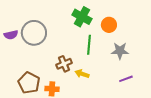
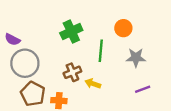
green cross: (82, 17) -> (71, 32), moved, turned 36
gray circle: (34, 33) -> (25, 63), moved
purple semicircle: (11, 35) -> (12, 39), turned 40

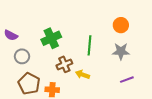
orange circle: (123, 28) -> (121, 25), moved
green cross: (71, 32) -> (51, 38), moved
gray circle: (25, 63) -> (22, 56), size x0.6

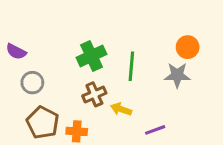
orange circle: (121, 25) -> (188, 47), moved
green cross: (51, 38) -> (91, 56), moved
purple line: (127, 80) -> (155, 130), moved

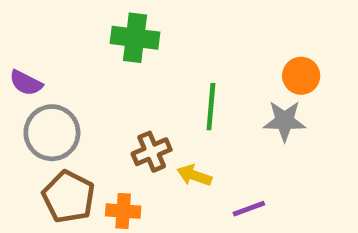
green cross: (91, 56) -> (135, 38), moved, turned 32
gray circle: (32, 83) -> (52, 133), size x1.5

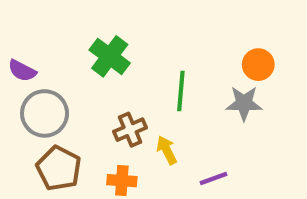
green cross: (135, 38) -> (110, 56), moved, turned 30
yellow arrow: (194, 175) -> (167, 150), turned 44
orange cross: (123, 211) -> (122, 181), moved

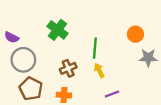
gray star: (244, 103) -> (148, 58), moved
yellow arrow: (167, 150) -> (99, 70), moved

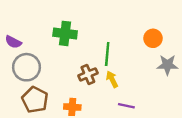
green cross: (58, 30) -> (65, 33), turned -30
brown cross: (68, 68) -> (88, 74), moved
purple line: (112, 94) -> (126, 106), turned 32

